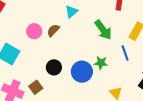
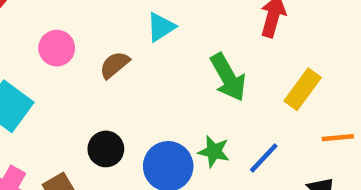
pink circle: (34, 31) -> (57, 48), moved
blue line: (125, 53) -> (264, 158), moved, turned 56

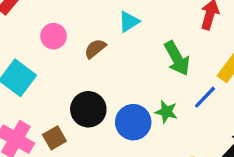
black circle: (106, 149) -> (88, 109), size x1.4
blue line: (264, 158) -> (205, 97), moved

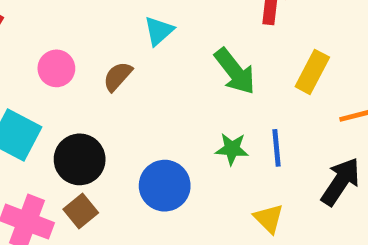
blue line: (205, 97) -> (276, 148), moved, turned -40
black circle: (88, 109) -> (80, 159), moved
blue circle: (133, 122) -> (165, 186), moved

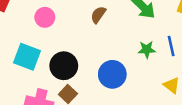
brown semicircle: (118, 76) -> (98, 15), moved

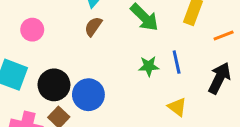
blue circle: (112, 74) -> (88, 95), moved

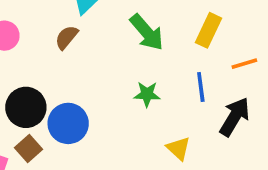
brown semicircle: (93, 27) -> (66, 37), moved
blue line: (177, 62) -> (201, 87), moved

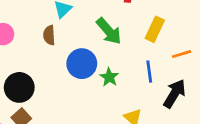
brown semicircle: (66, 37) -> (49, 35), turned -42
green star: (147, 94) -> (109, 77), turned 30
blue circle: (68, 123) -> (82, 64), moved

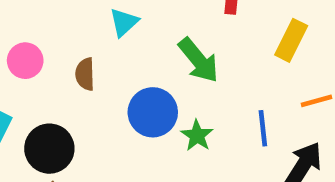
yellow rectangle: (155, 29) -> (291, 40), moved
brown semicircle: (49, 35) -> (85, 74), moved

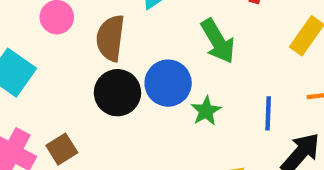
brown semicircle: (85, 74) -> (111, 38), size x1.5
black circle: (49, 149) -> (117, 93), moved

